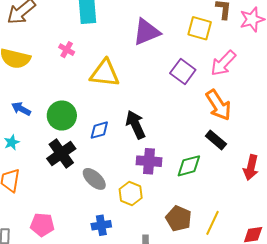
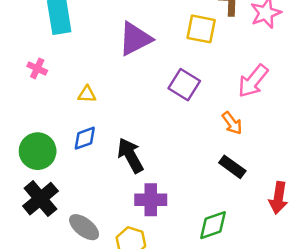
pink arrow: (223, 63) -> (253, 81), moved
yellow triangle: (105, 73) -> (87, 94), size x0.5
orange arrow: (218, 105) -> (232, 123), size x0.6
blue diamond: (99, 130) -> (85, 138), moved
green diamond: (189, 166) -> (213, 225), moved

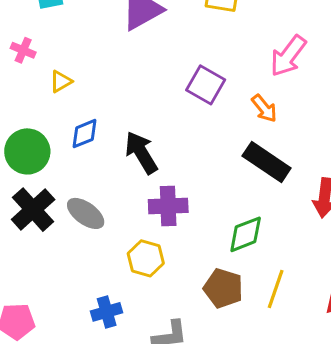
purple square: (184, 85) -> (206, 85), moved
yellow triangle: (87, 94) -> (61, 81), moved, turned -30
black rectangle: (232, 167) -> (267, 162), size x1.4
gray ellipse: (84, 227) -> (86, 213), moved

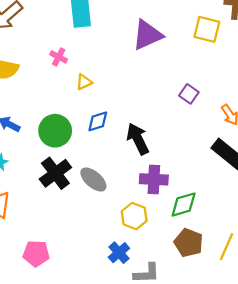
purple square: (206, 85) -> (189, 94), size x0.7
green diamond: (246, 234) -> (184, 205), moved
blue cross: (107, 312) -> (119, 253), moved, turned -30

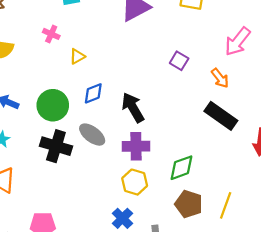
black cross: (55, 173) -> (56, 146), turned -32
purple cross: (154, 179) -> (136, 146), moved
gray ellipse: (93, 180) -> (92, 135), moved

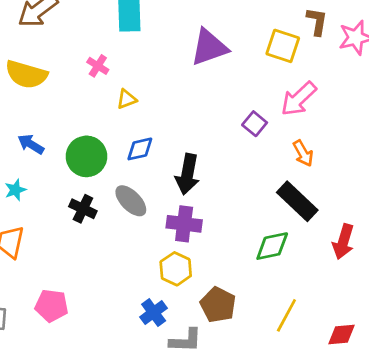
pink arrow: (238, 41) -> (299, 99), moved
black arrow: (133, 108) -> (187, 174), turned -148
black cross: (56, 146) -> (83, 209), size x0.7
green diamond: (181, 168) -> (272, 246), moved
brown pentagon: (189, 204) -> (218, 305), moved

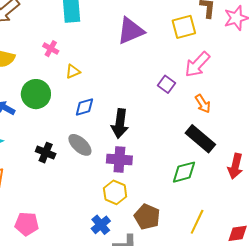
yellow square: (283, 46) -> (184, 27), turned -30
green circle: (86, 156) -> (36, 94), moved

